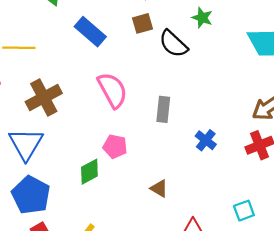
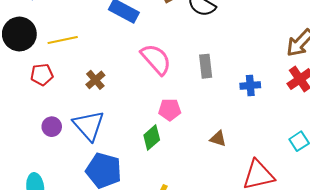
brown cross: (44, 98) -> (95, 80), size x0.6
blue cross: (206, 140) -> (250, 85), turned -30

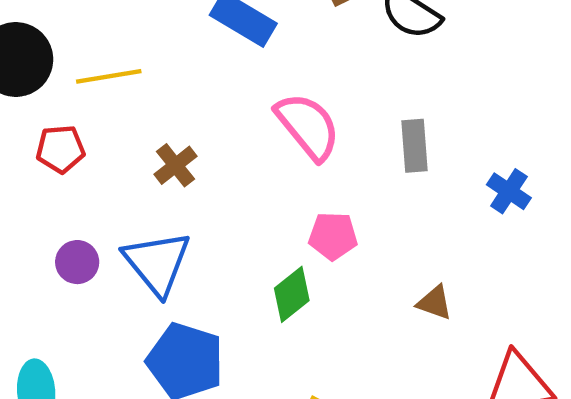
blue cross: (250, 85) -> (509, 191), turned 36

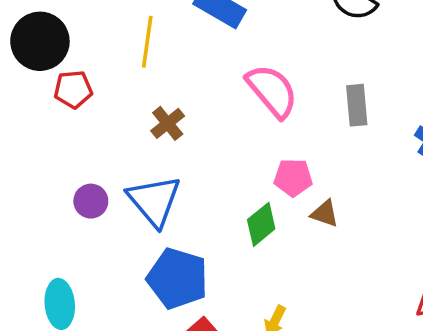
yellow line: (109, 76) -> (147, 42), moved, turned -72
red pentagon: (60, 149) -> (73, 89), moved
brown triangle: (435, 303) -> (325, 214), moved

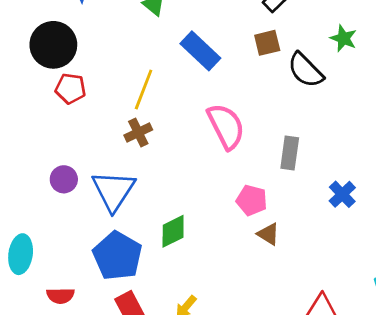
yellow line: (147, 42) -> (144, 89), moved
pink pentagon: (293, 178) -> (252, 200), moved
brown triangle: (325, 214) -> (268, 234), moved
green diamond: (261, 224) -> (173, 231), moved

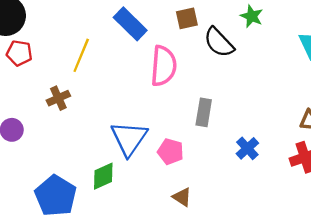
pink semicircle: (226, 126) -> (164, 66), moved, turned 30
brown cross: (138, 133) -> (58, 98), moved
blue triangle: (113, 191) -> (129, 138), moved
brown triangle: (268, 234) -> (182, 197), moved

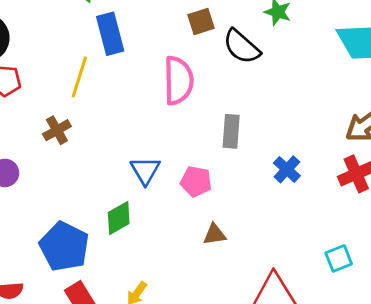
blue rectangle: (130, 24) -> (110, 34), moved, turned 36
blue triangle: (129, 138) -> (145, 170), size x0.7
brown triangle: (182, 197) -> (215, 234), turned -36

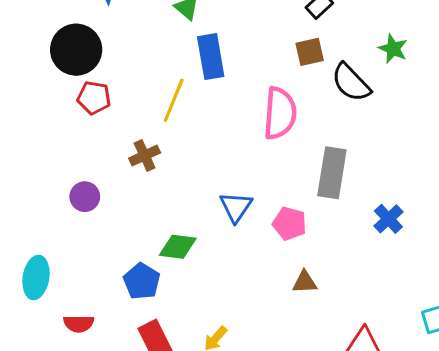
gray rectangle: (231, 131) -> (332, 173), size x1.4
green diamond: (119, 218) -> (178, 247), moved, turned 32
blue pentagon: (64, 247) -> (142, 281), size x0.7

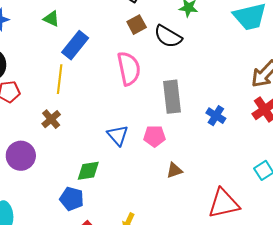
blue rectangle: (211, 57) -> (75, 45), turned 64
purple circle: (85, 197) -> (21, 156), size x1.5

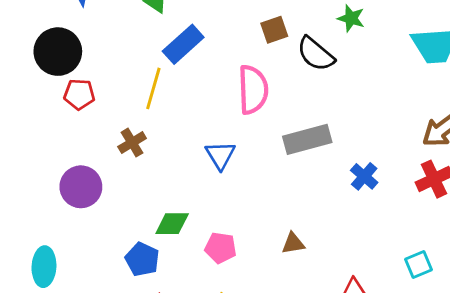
gray rectangle: (172, 97) -> (307, 139), turned 72
blue triangle: (118, 135) -> (220, 155), moved
pink pentagon: (154, 136) -> (221, 248), moved

